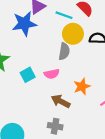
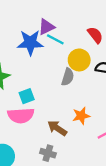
cyan line: (64, 15) -> (55, 39), moved
pink semicircle: (52, 74) -> (21, 115), moved, size x1.6

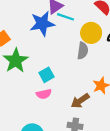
pink semicircle: (21, 115) -> (44, 94), size x0.6
brown arrow: (57, 128) -> (80, 101), turned -60

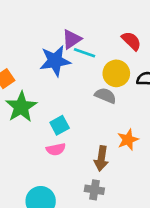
gray semicircle: (83, 51) -> (105, 96), turned -77
brown arrow: (80, 101) -> (101, 158), turned -48

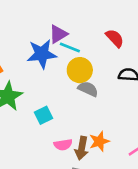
yellow circle: (116, 73) -> (80, 70), moved
orange star: (128, 140) -> (99, 141), moved
pink semicircle: (56, 149) -> (63, 145), moved

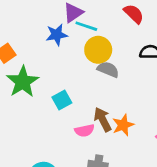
blue star: (42, 54) -> (57, 35), size x0.7
brown arrow: (82, 148) -> (103, 119), moved, turned 145

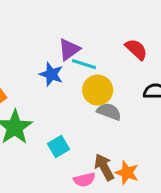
blue star: (57, 35) -> (51, 74), turned 30
orange star: (123, 125) -> (127, 173), turned -30

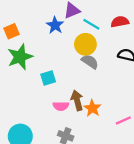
red semicircle: (136, 49) -> (120, 22), turned -66
cyan line: (84, 64) -> (91, 24), moved

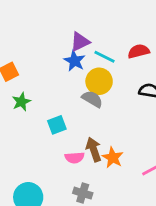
blue star: (55, 25) -> (75, 61), moved
green star: (20, 57) -> (21, 102), size x0.6
gray semicircle: (90, 62) -> (92, 99), moved

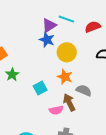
cyan line: (105, 57) -> (66, 19), moved
gray semicircle: (92, 99) -> (84, 90), moved
orange star: (113, 158) -> (65, 77), moved

